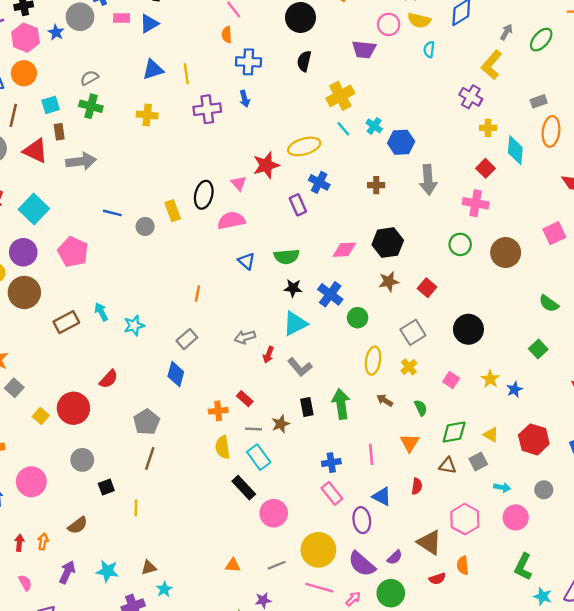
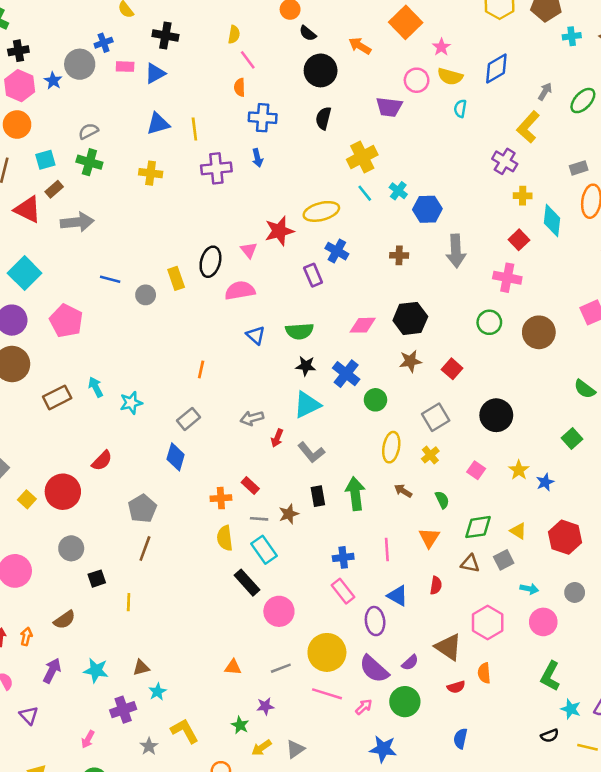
brown rectangle: (59, 132) -> (54, 189), turned 56

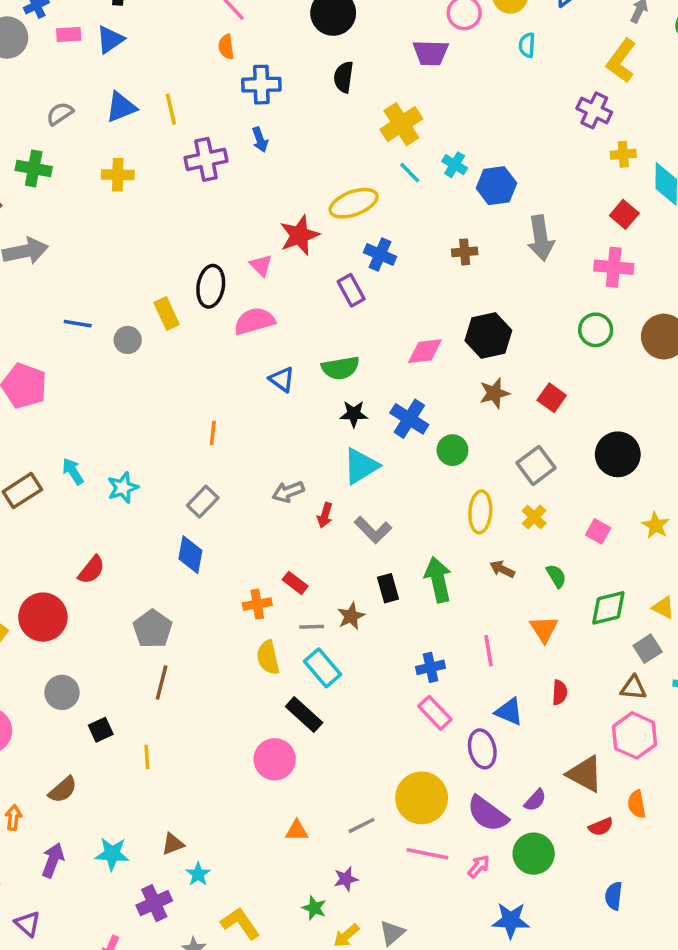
gray semicircle: (88, 131) -> (60, 114), moved
brown triangle: (470, 564) -> (633, 688), moved
pink circle: (279, 611) -> (275, 759), moved

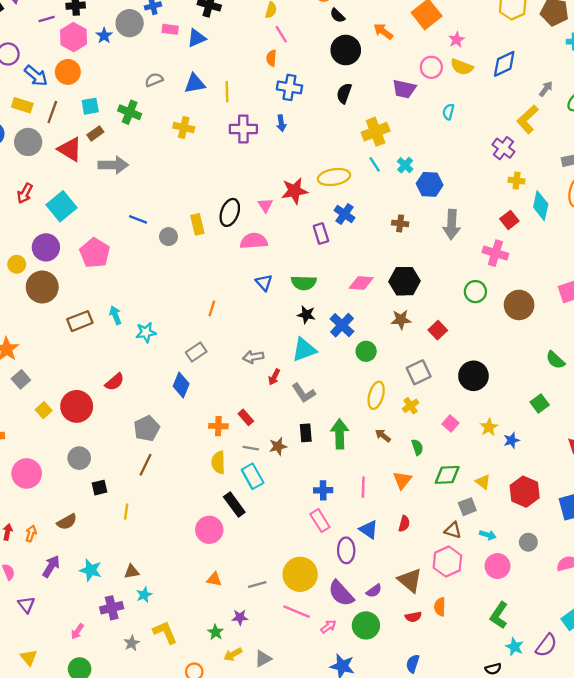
cyan semicircle: (527, 45) -> (448, 112), moved

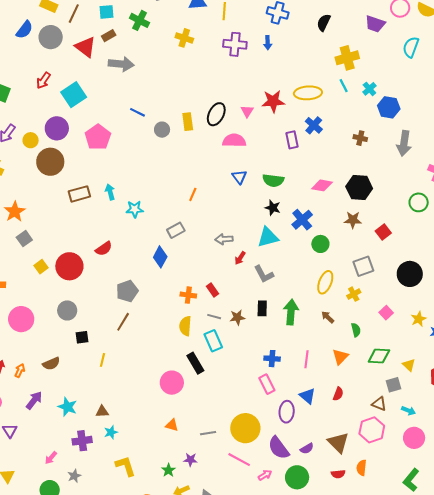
cyan semicircle: (448, 112) -> (411, 47), size x1.5
gray star: (132, 643) -> (74, 476), moved

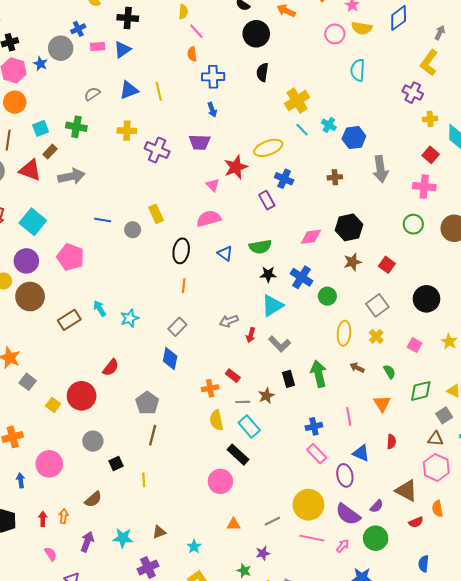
purple trapezoid: (375, 24) -> (200, 142), moved
purple cross: (235, 44) -> (157, 150), moved, turned 35
black ellipse: (216, 114) -> (181, 251), moved
cyan star: (111, 432) -> (194, 546), moved

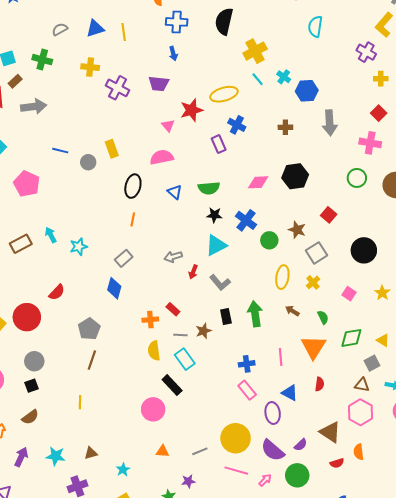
black semicircle: (262, 72) -> (224, 21), size x1.5
brown star: (353, 262) -> (297, 230), moved, turned 30
orange triangle: (382, 404) -> (313, 347), size x1.5
black square: (116, 463) -> (32, 386), moved

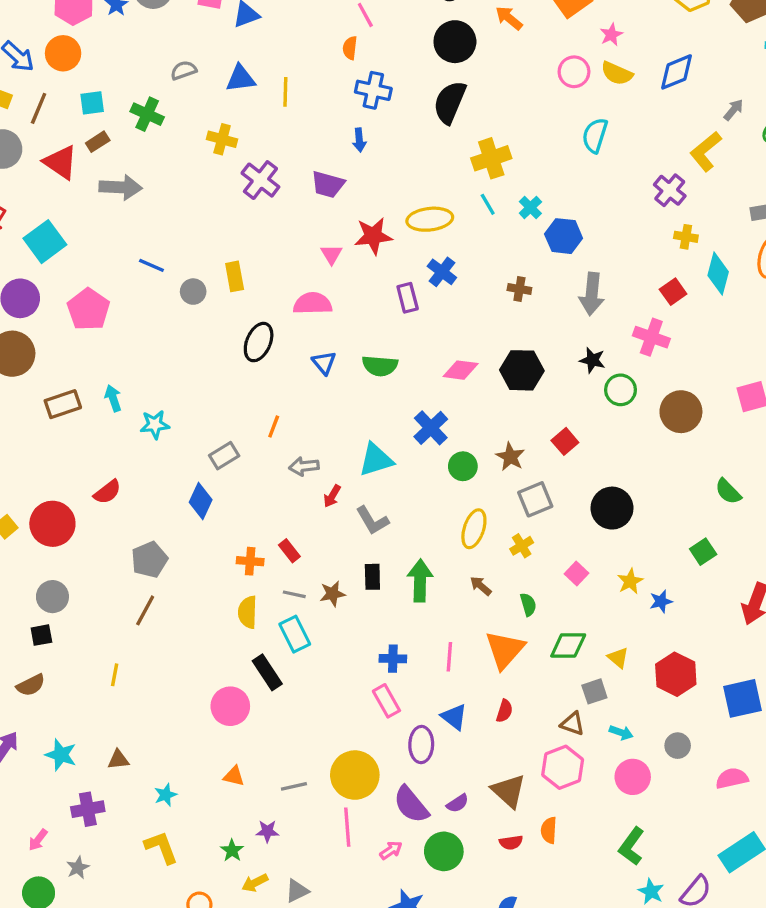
black star: (214, 215) -> (592, 360), moved
orange line: (133, 219) -> (274, 427), moved
pink line: (236, 471) -> (347, 827), turned 60

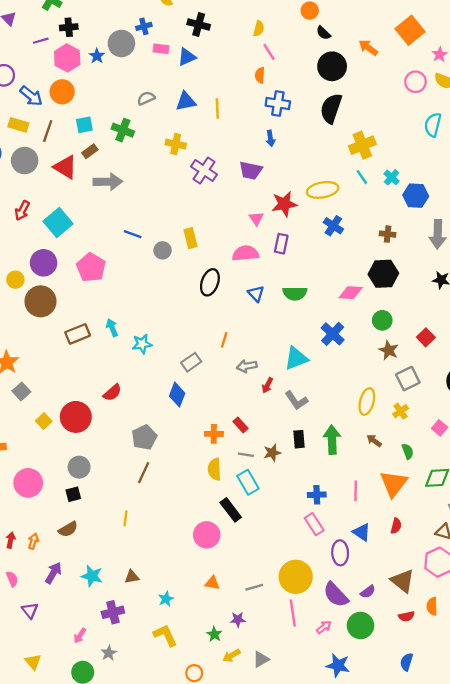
purple rectangle: (408, 298) -> (281, 244), moved, turned 30
black hexagon: (522, 370) -> (383, 274), moved
green circle: (463, 466) -> (382, 320), moved

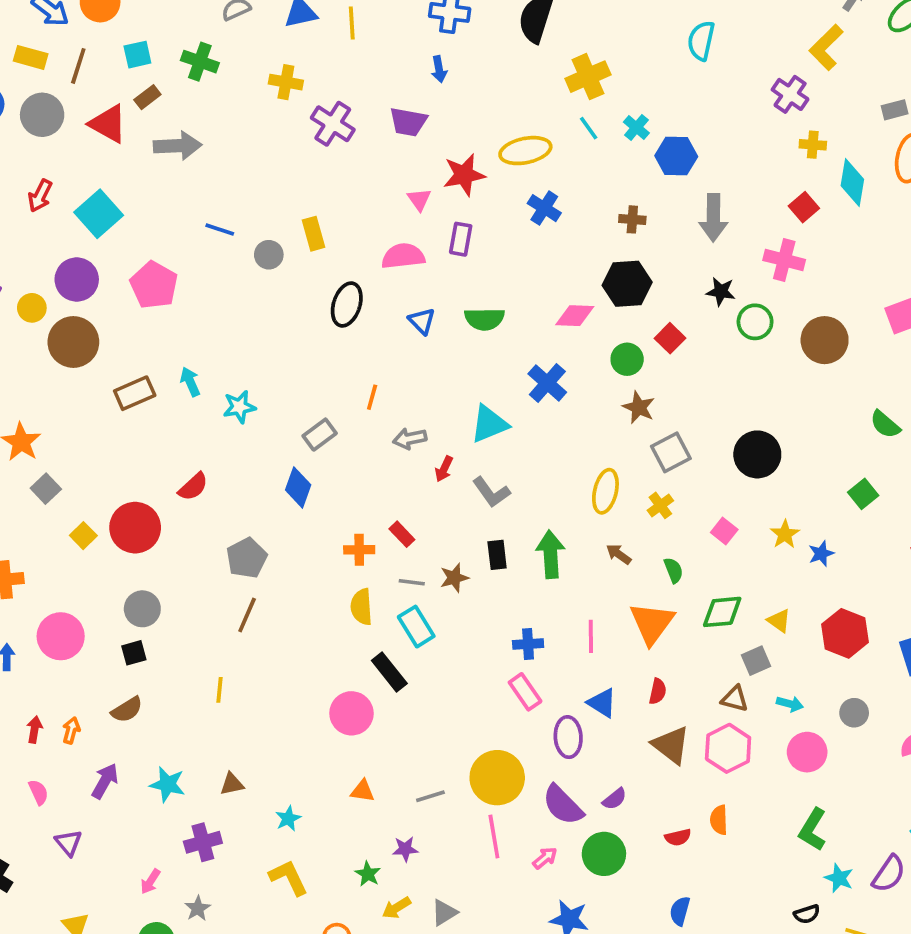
red square: (426, 337) -> (670, 338), moved
brown triangle: (402, 581) -> (671, 745), moved

